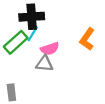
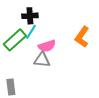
black cross: (32, 17) -> (30, 16), size x0.7

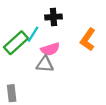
black cross: (30, 16) -> (53, 17), moved

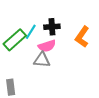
black cross: (53, 17) -> (52, 27), moved

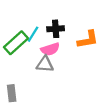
orange L-shape: (82, 37) -> (88, 40), turned -135

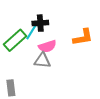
black cross: (56, 29) -> (40, 23), moved

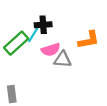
gray triangle: (42, 61) -> (63, 59), moved

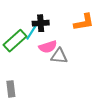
orange L-shape: (89, 40) -> (84, 22), moved

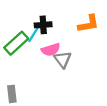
gray triangle: (59, 56) -> (63, 59), turned 48

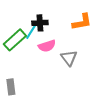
gray triangle: (63, 59) -> (69, 58), moved

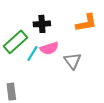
cyan line: (31, 32) -> (32, 54), moved

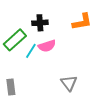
gray triangle: (73, 61) -> (69, 83), moved

